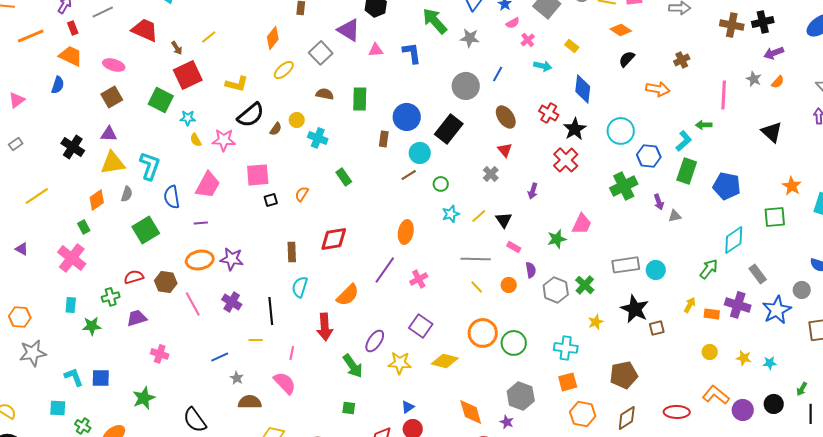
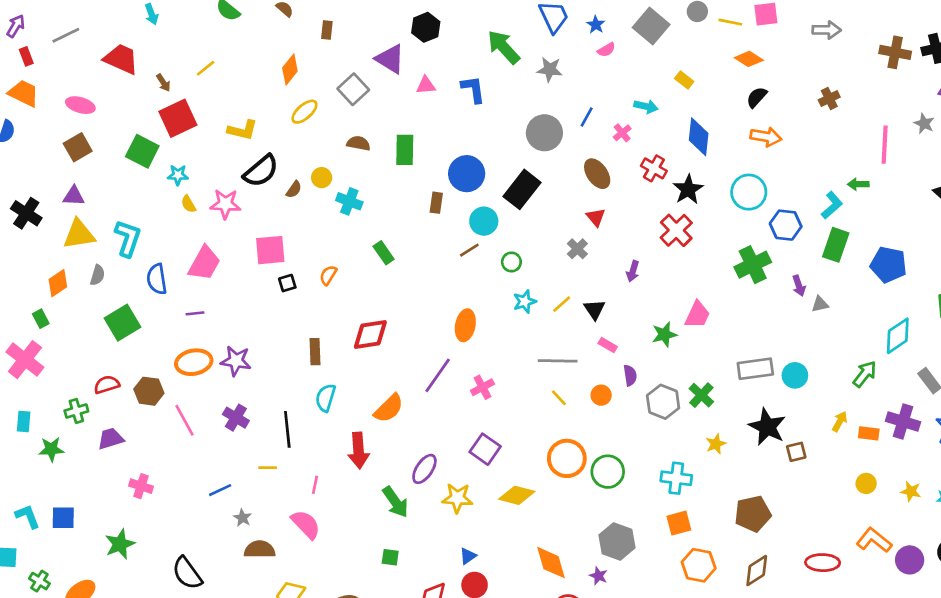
pink cross: (528, 40) -> (622, 133), moved
orange arrow: (658, 89) -> (766, 137), moved

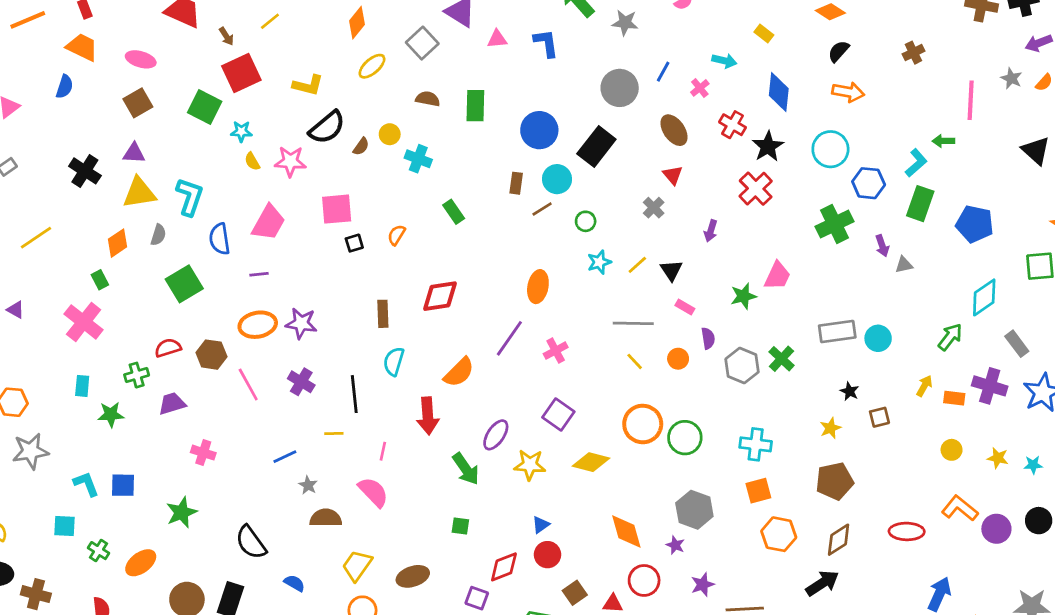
brown rectangle: (436, 203) -> (516, 183), moved
black star: (767, 427) -> (850, 391), size x0.5
yellow star: (716, 444) -> (830, 428), moved

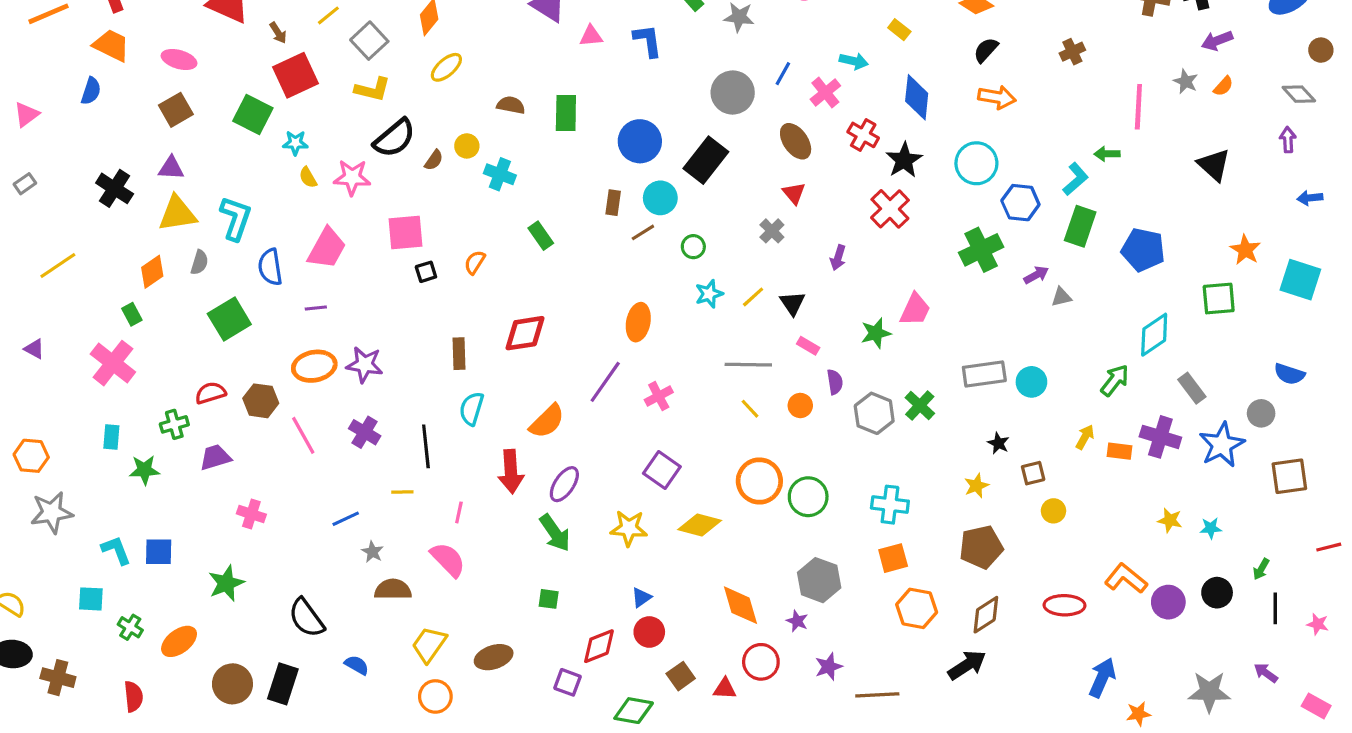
gray square: (422, 43) -> (369, 41), moved
pink cross: (700, 88) -> (825, 93), size x1.4
purple arrow: (882, 246) -> (1036, 275), turned -100
purple ellipse: (496, 435) -> (564, 484), moved
yellow circle: (952, 450) -> (1053, 511), moved

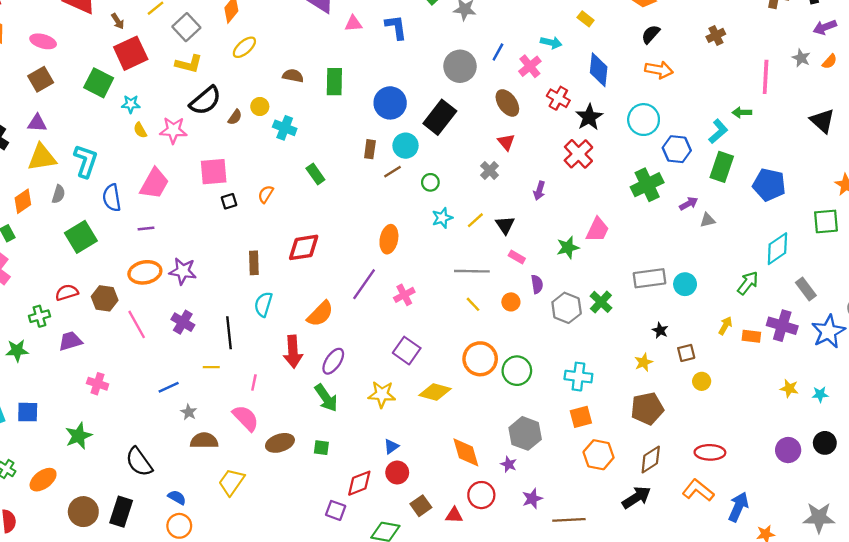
orange L-shape: (1126, 578) -> (698, 490), moved
brown ellipse: (494, 657) -> (280, 443), moved
orange circle: (435, 696) -> (179, 526), moved

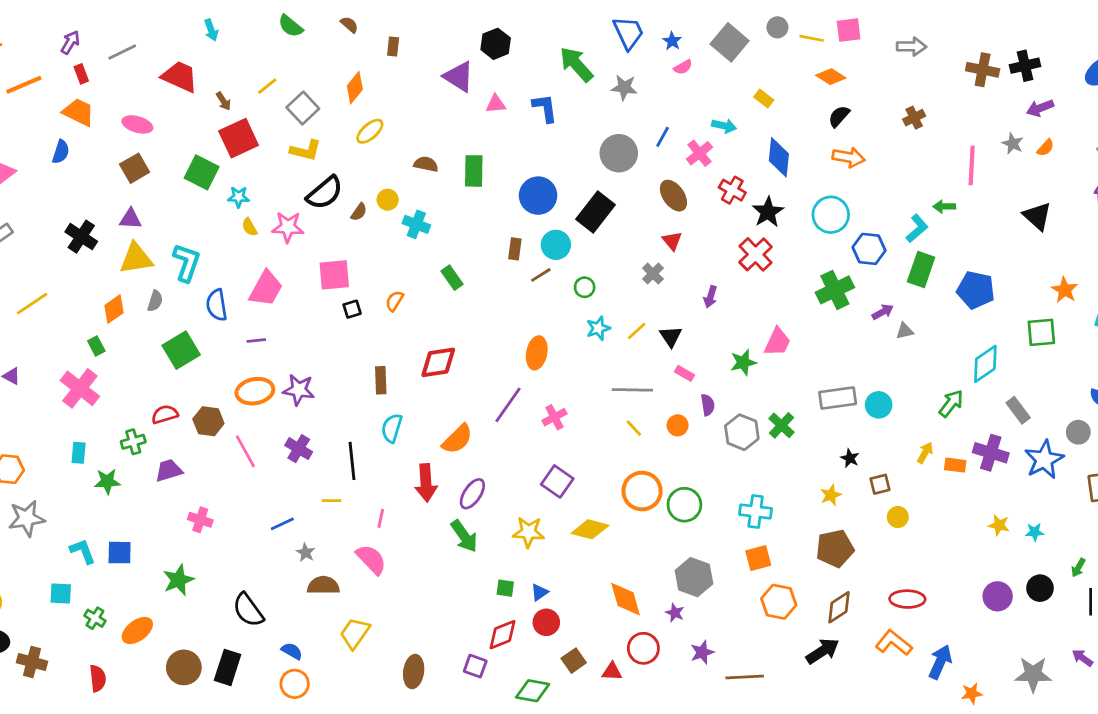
brown ellipse: (280, 443) -> (414, 672), moved, turned -64
green square: (321, 448) -> (505, 588), moved

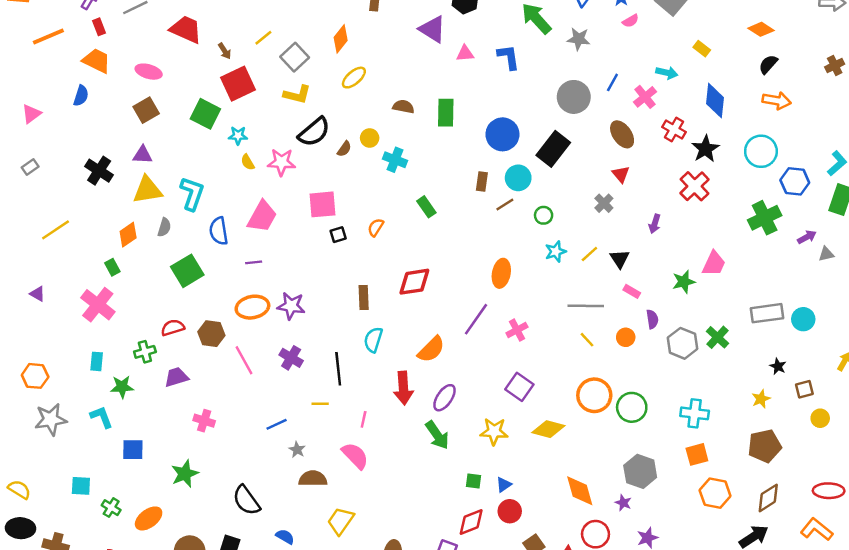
cyan L-shape: (83, 551) -> (101, 417), moved

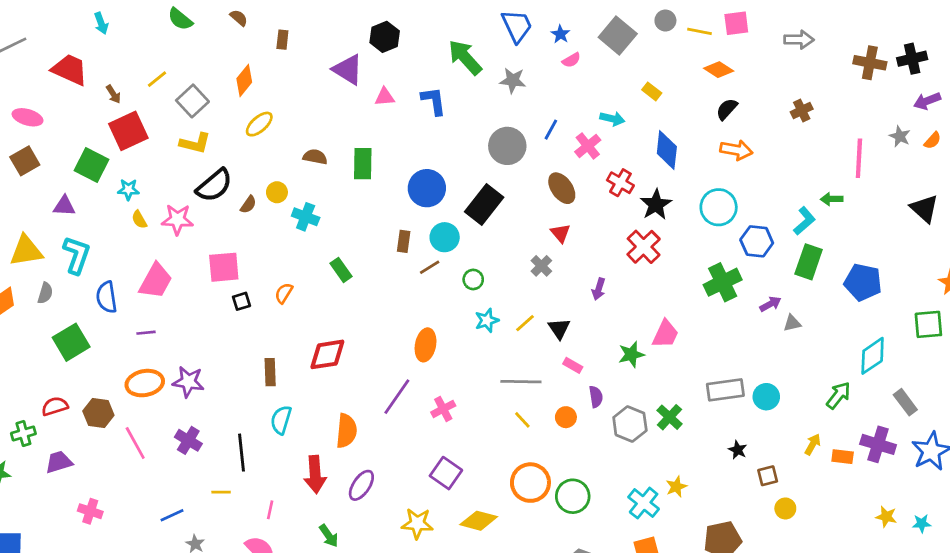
purple triangle: (143, 155) -> (64, 206), moved
orange semicircle: (431, 349) -> (346, 431), turned -40
yellow star: (761, 399) -> (676, 487), moved
cyan cross: (695, 413) -> (644, 503), turned 32
green arrow: (437, 435) -> (329, 536), moved, size x0.7

